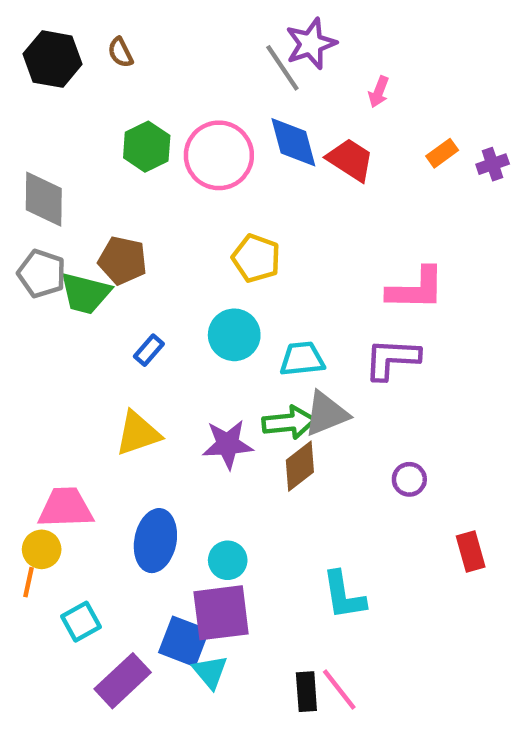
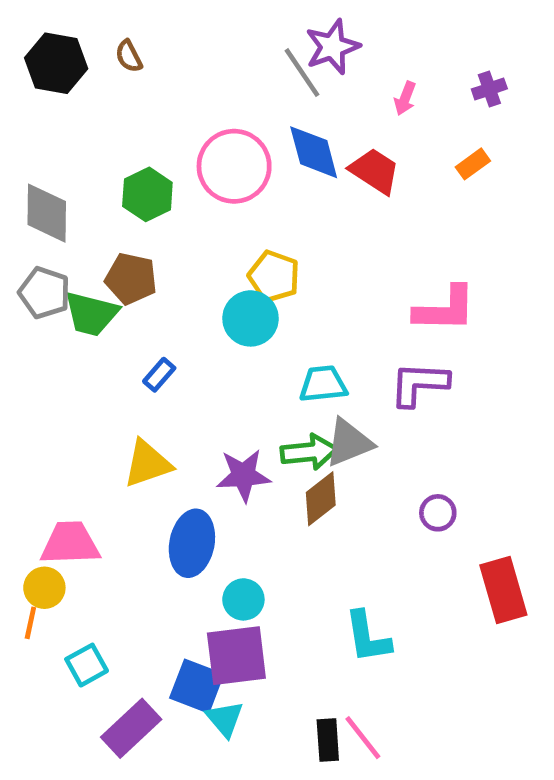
green hexagon: (147, 147) -> (147, 194), moved
purple cross: (493, 164) -> (489, 89), moved
cyan circle: (234, 335) -> (250, 318), moved
blue ellipse: (155, 541) -> (192, 543), moved
red rectangle: (471, 552) -> (503, 590), size x1.5

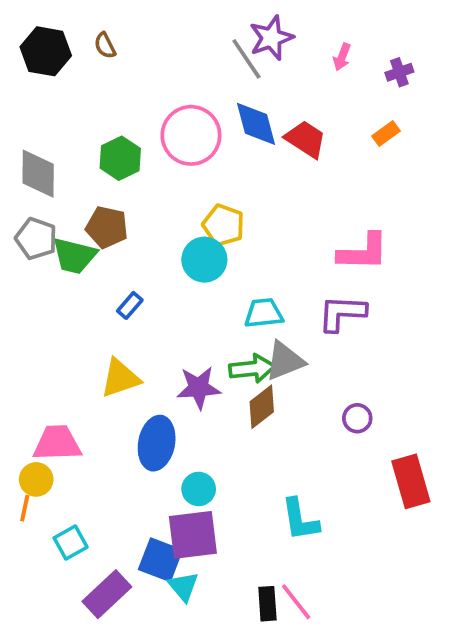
pink arrow: (405, 98) -> (342, 57), moved

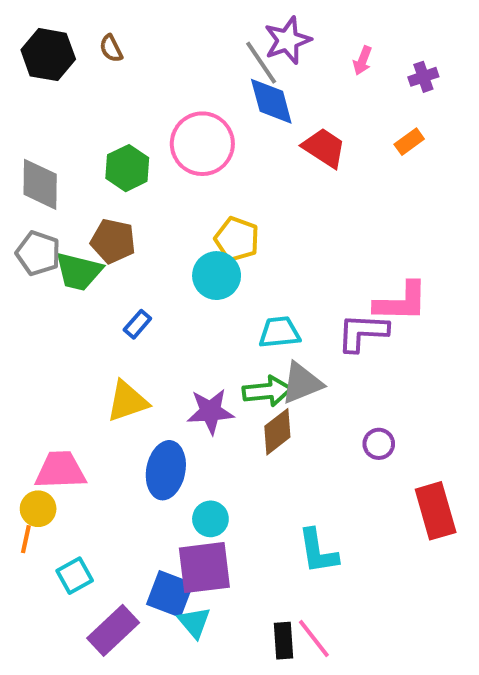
blue diamond: (256, 124) -> (271, 101), moved
pink L-shape: (363, 252) -> (401, 302), moved

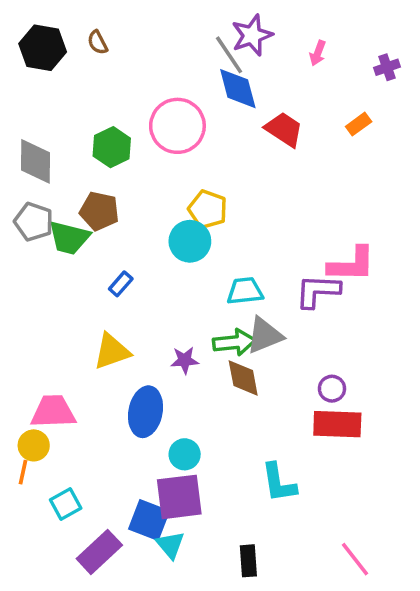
purple cross: (423, 77) -> (387, 67), moved
purple star: (210, 411) -> (185, 360), size x0.7
brown diamond: (277, 432) -> (243, 378), turned -63
red rectangle: (436, 511) -> (337, 424), moved, turned -72
pink line: (314, 639) -> (355, 559), moved

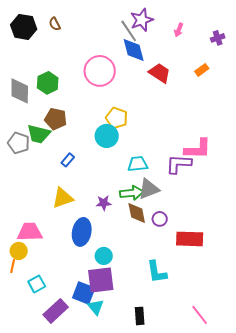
green hexagon: (112, 147) -> (48, 83), moved
gray pentagon: (34, 222) -> (19, 143), moved
purple circle: (332, 389) -> (160, 219), moved

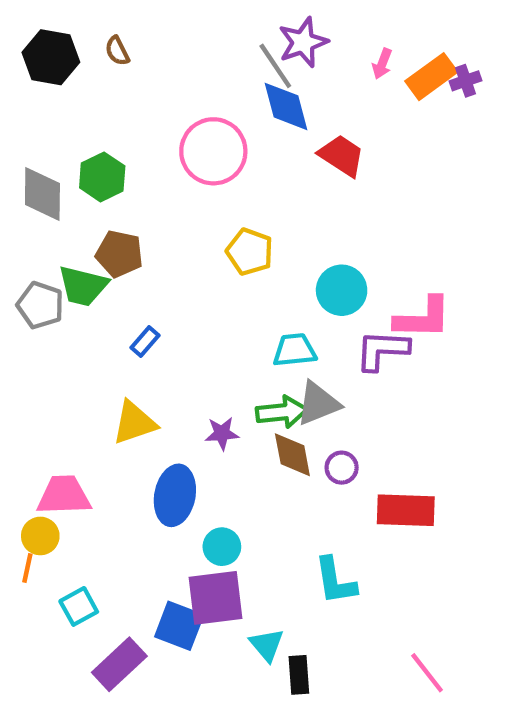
orange rectangle: (202, 70) -> (431, 77), moved, size x1.6
cyan circle: (107, 136) -> (342, 290), moved
cyan triangle: (96, 307) -> (267, 645), moved

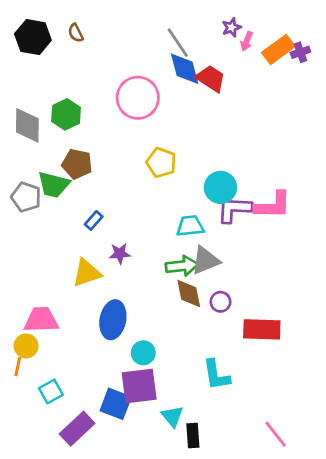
purple star: (303, 42) -> (231, 27), moved, size x0.6
red trapezoid: (342, 156) -> (211, 78), moved
purple L-shape: (382, 350) -> (234, 209), moved
purple star: (222, 433) -> (120, 254), moved

